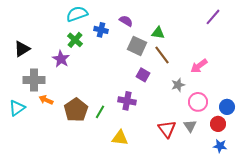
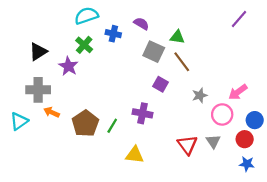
black triangle: (22, 49) -> (38, 52), moved
pink arrow: (199, 66) -> (238, 92), moved

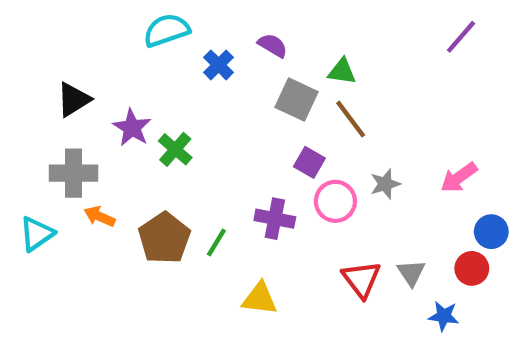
blue cross: (113, 34) -> (219, 65), turned 32
green cross: (84, 45) -> (175, 149), moved
pink circle: (222, 114) -> (335, 201), moved
blue star: (247, 164) -> (444, 316), moved

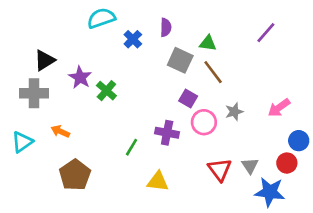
purple line: (461, 37) -> (266, 33), moved
purple semicircle: (273, 45) -> (166, 27), turned 60
gray cross: (74, 173) -> (34, 93), moved
brown pentagon: (164, 238) -> (75, 175), moved
blue star: (444, 316) -> (270, 192), size x1.6

